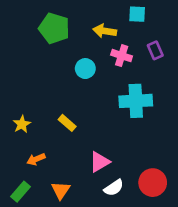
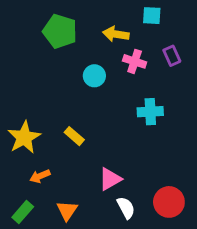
cyan cross: (136, 101) -> (150, 112), size x0.7
yellow star: (22, 124) -> (24, 137), size x1.6
white semicircle: (114, 188) -> (126, 208), turned -84

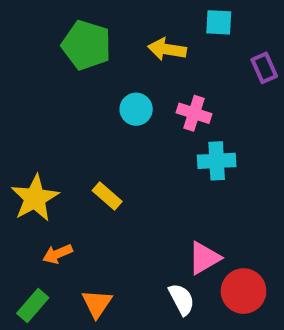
purple rectangle: (172, 56) -> (264, 68), moved
pink cross: (135, 61) -> (194, 113), moved
pink triangle: (110, 179) -> (204, 258), moved

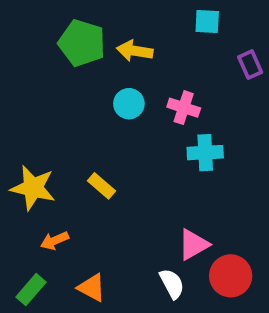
yellow arrow: (167, 49) -> (135, 51), moved
yellow star: (35, 198) -> (33, 188), turned -30
orange triangle: (97, 303) -> (92, 288), turned -36

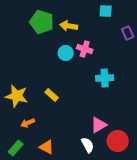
pink cross: (184, 108) -> (85, 49), moved

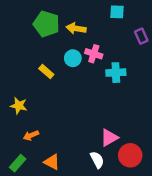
cyan cross: (105, 78) -> (116, 73), moved
yellow rectangle: (52, 95) -> (46, 71), moved
yellow star: (17, 96) -> (19, 106), size x0.7

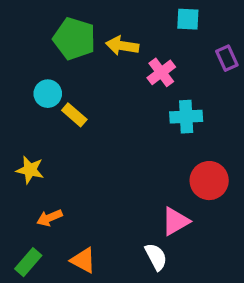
pink cross: (94, 54) -> (161, 72), moved, turned 35
cyan circle: (73, 58) -> (48, 94), moved
red circle: (130, 155) -> (209, 181), moved

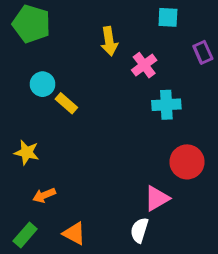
green pentagon: (74, 39) -> (31, 24), moved
yellow arrow: (122, 46) -> (109, 41), turned -108
white semicircle: (156, 257) -> (139, 230), turned -135

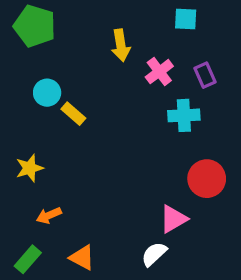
purple rectangle: (203, 52) -> (205, 75), moved
yellow star: (27, 152) -> (29, 168), turned -30
white semicircle: (139, 230) -> (154, 254), turned 30

